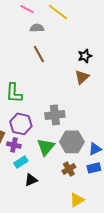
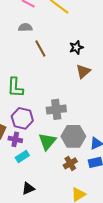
gray semicircle: (37, 28) -> (25, 27), moved
black star: (85, 56) -> (76, 47), moved
black triangle: (31, 180) -> (28, 188), moved

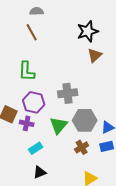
black star: (76, 47) -> (88, 31), size x1.5
brown line: (40, 48) -> (32, 32), moved
cyan rectangle: (22, 156) -> (36, 148), moved

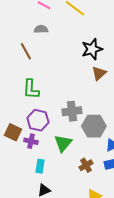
brown line: (32, 32) -> (26, 51), moved
gray hexagon: (85, 120) -> (94, 126), moved
cyan rectangle: (36, 148) -> (40, 166), turned -48

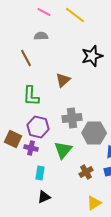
brown triangle: (99, 73) -> (63, 80), moved

